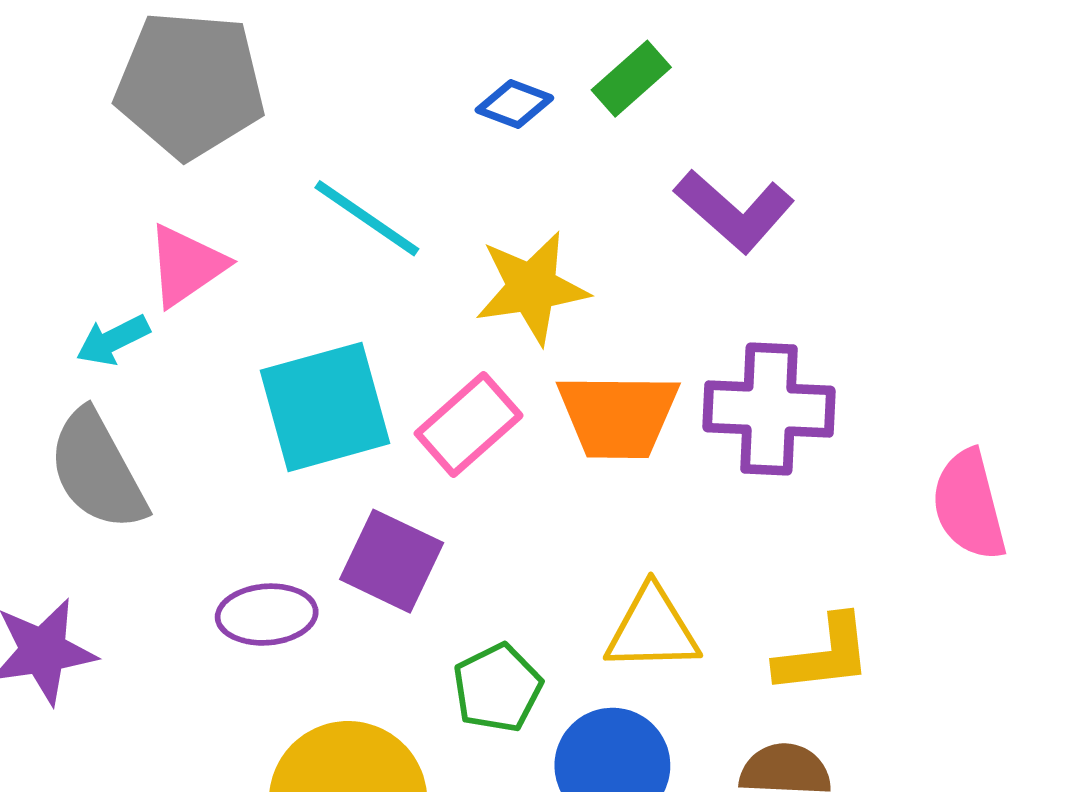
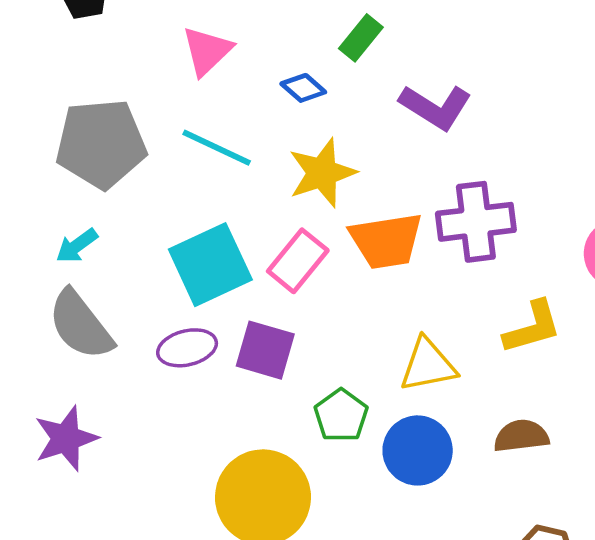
gray pentagon: (190, 85) -> (101, 144), moved
blue diamond: (514, 104) -> (303, 88), moved, turned 30
pink triangle: (186, 265) -> (207, 51), moved
purple ellipse: (267, 615) -> (187, 348), moved
yellow L-shape: (824, 655) -> (532, 327), moved

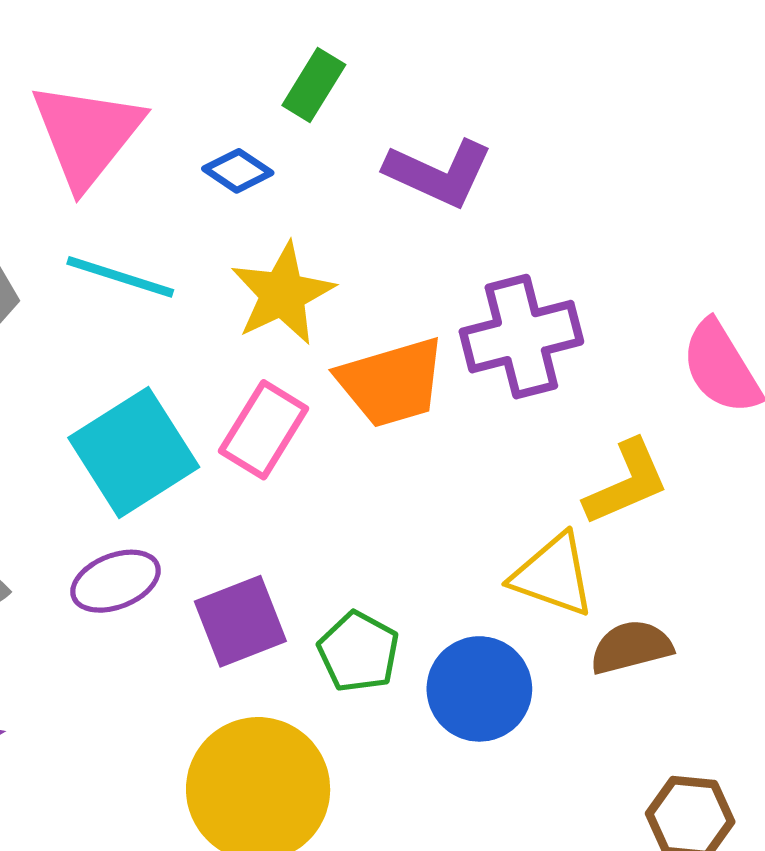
pink triangle: (207, 51) -> (87, 135), size x1.5
purple square: (265, 350) -> (240, 621), moved, turned -30
yellow triangle: (428, 365) -> (553, 575), moved, turned 38

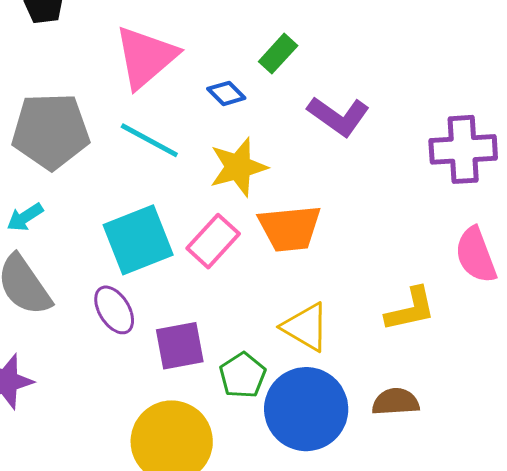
purple cross: (521, 337) -> (463, 149), moved
yellow triangle: (553, 575) -> (306, 327), moved
purple ellipse: (116, 581) -> (114, 310), turned 69
blue circle: (479, 689) -> (306, 409), size x1.4

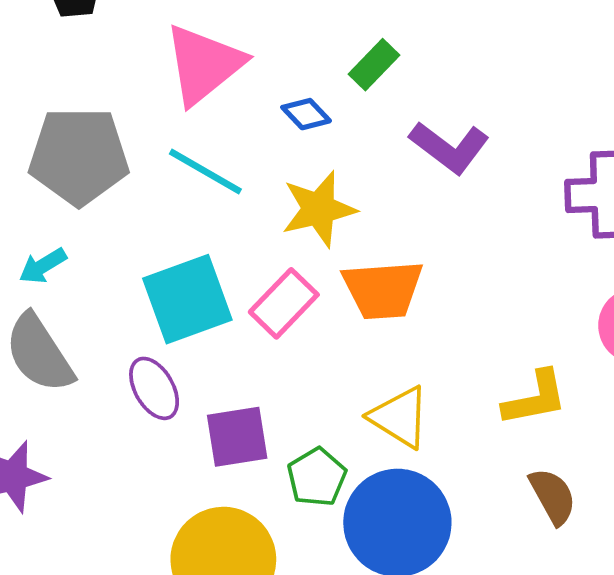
brown semicircle: (396, 402) -> (553, 496), moved, turned 63

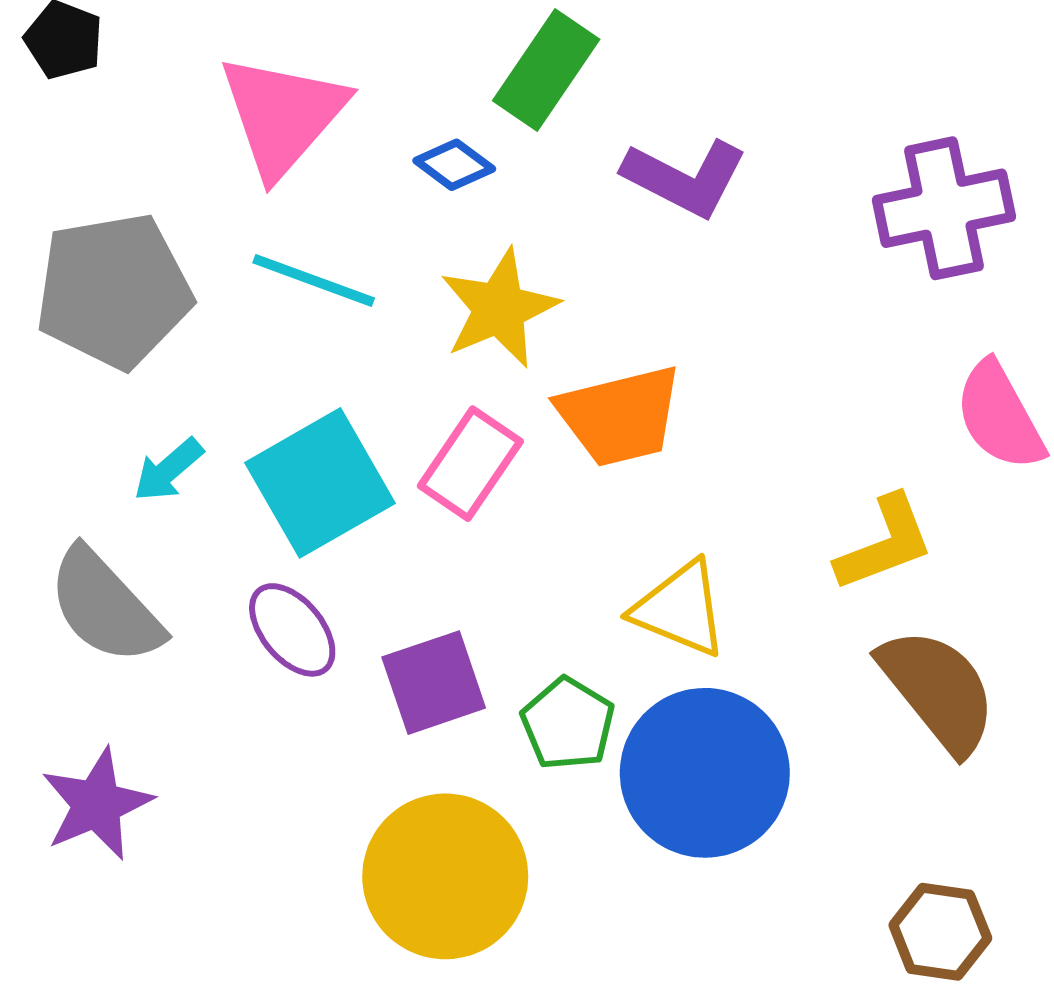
green rectangle: (374, 65) -> (546, 70), size x1.4
cyan arrow: (43, 266) -> (168, 470), moved
brown semicircle: (553, 496) -> (938, 690), size x1.5

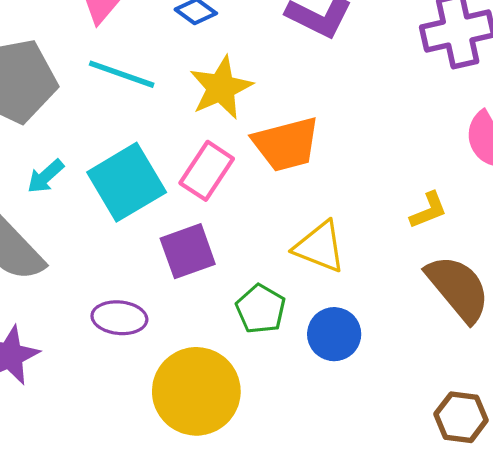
yellow L-shape: (885, 543) -> (428, 210), size x0.7
purple ellipse: (292, 630) -> (119, 318), moved, turned -44
purple square: (434, 683) -> (188, 251), moved
blue circle: (705, 773) -> (334, 334), size x0.6

